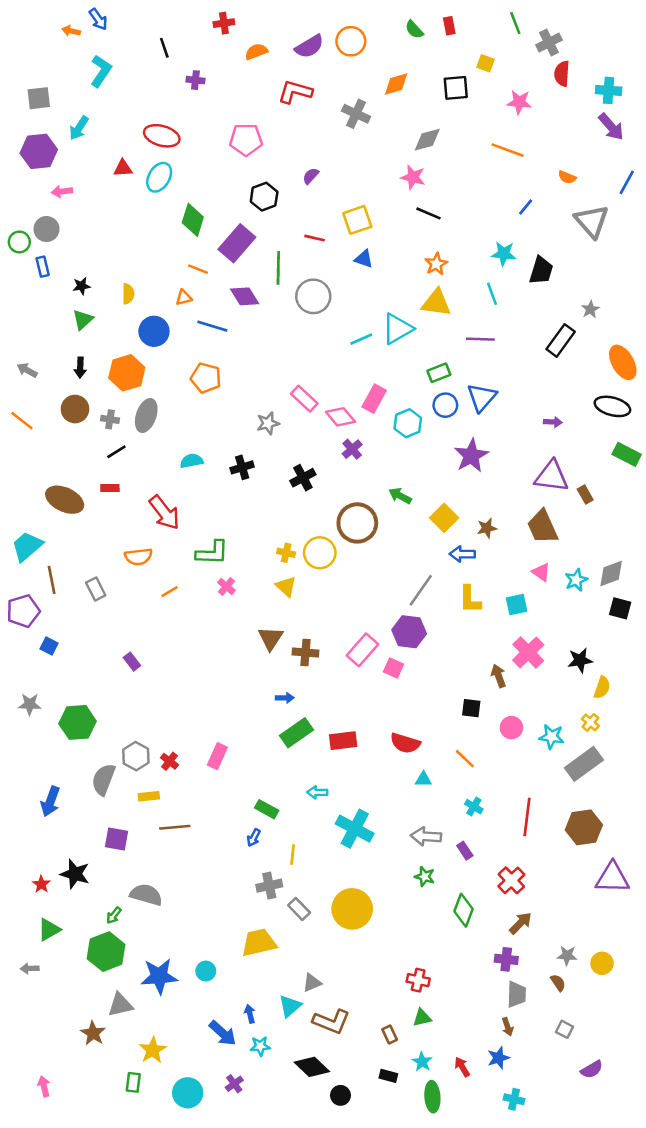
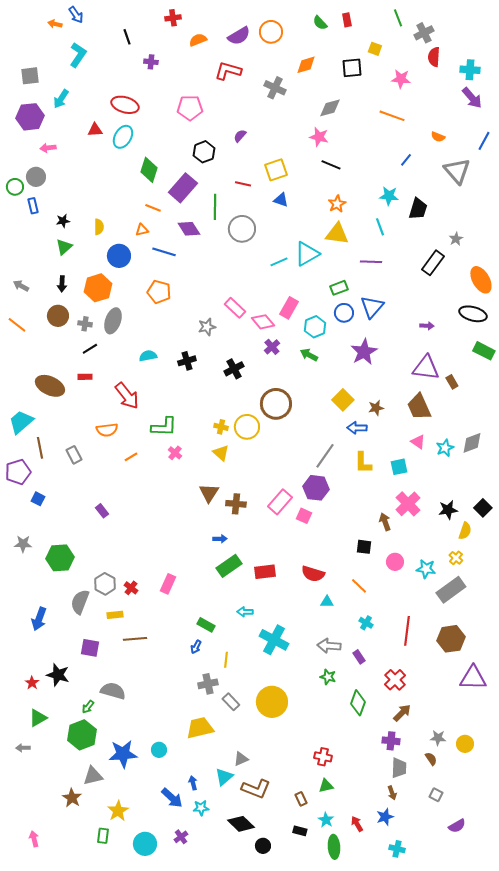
green arrow: (400, 496) -> (309, 355), moved
black square: (620, 608) -> (483, 508), moved, turned 30

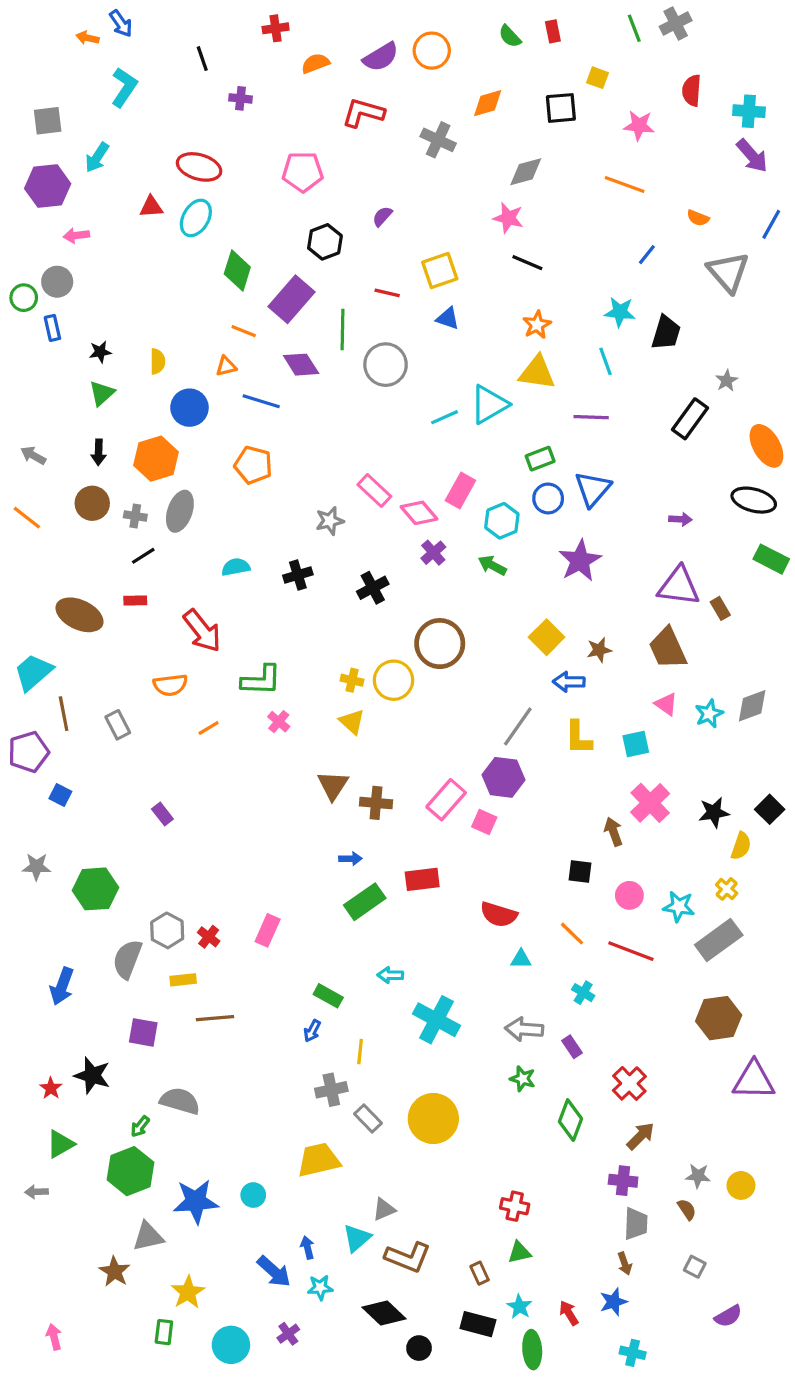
gray cross: (424, 33) -> (676, 23), moved
red rectangle: (265, 572) -> (422, 879), moved
red line: (407, 631) -> (631, 951), moved, turned -76
black rectangle: (300, 831) -> (478, 1324), size x1.5

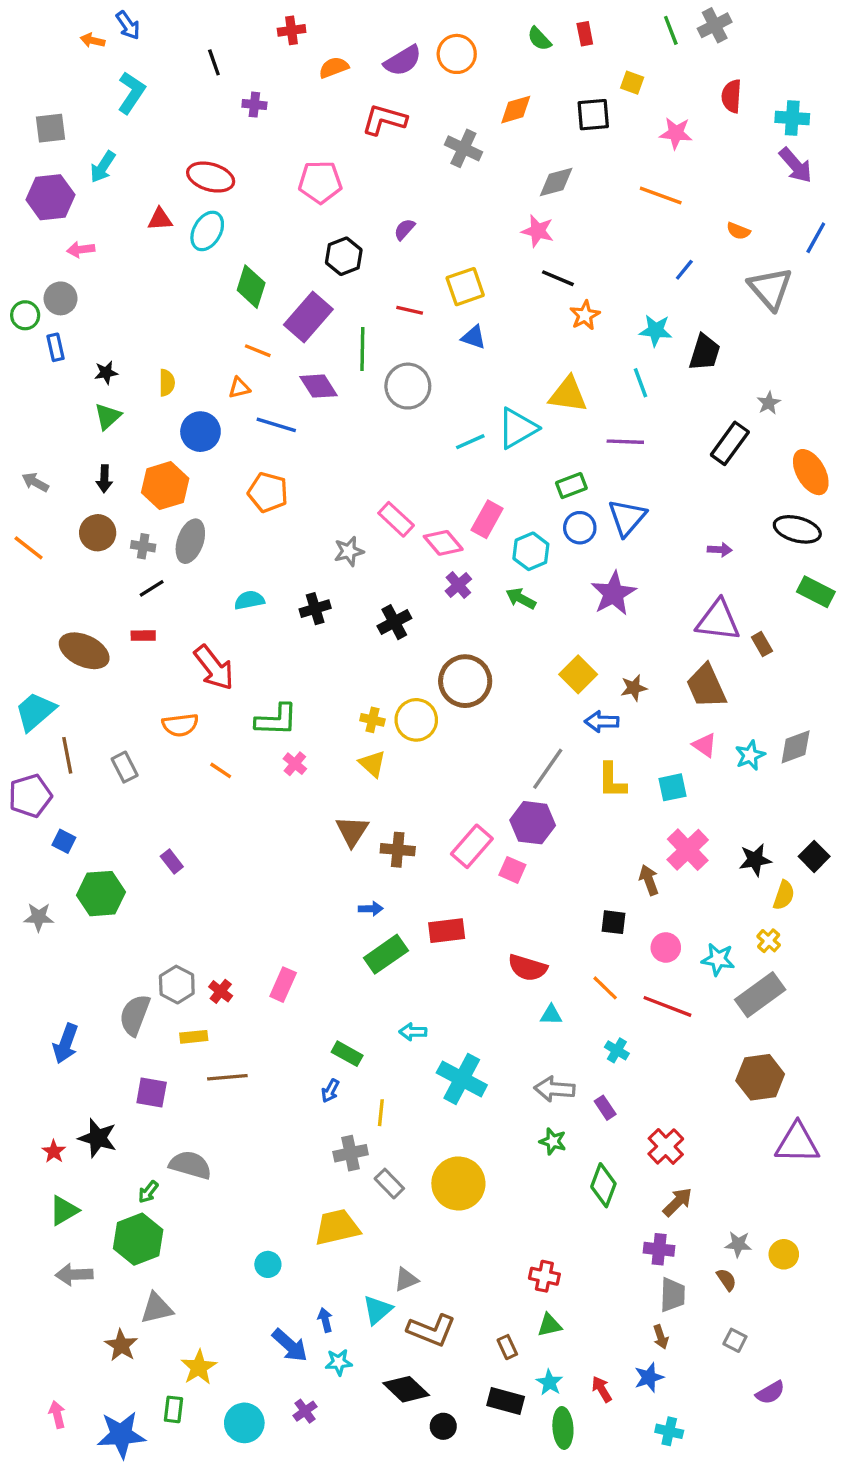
orange star: (537, 325) -> (585, 315), moved
orange line: (209, 728) -> (221, 770), turned 65
green hexagon: (95, 889) -> (101, 894), moved
gray arrow: (36, 1192) -> (74, 1275), moved, size x1.5
blue star: (196, 1201) -> (121, 1435), moved

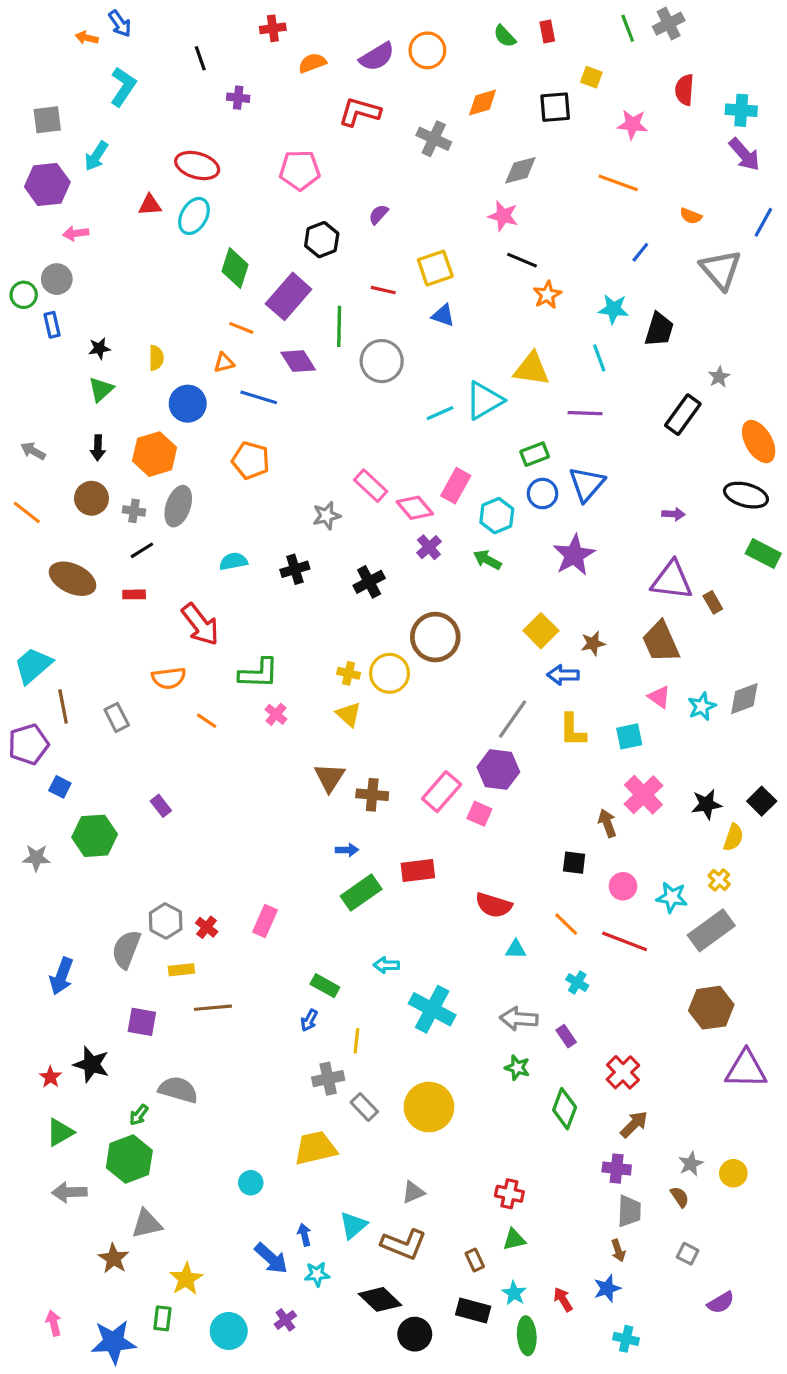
brown ellipse: (84, 651) -> (73, 579), moved
gray star: (738, 1244) -> (691, 1164), turned -30
gray triangle: (406, 1280) -> (413, 1192), moved
black circle: (443, 1426) -> (415, 1334), size x1.4

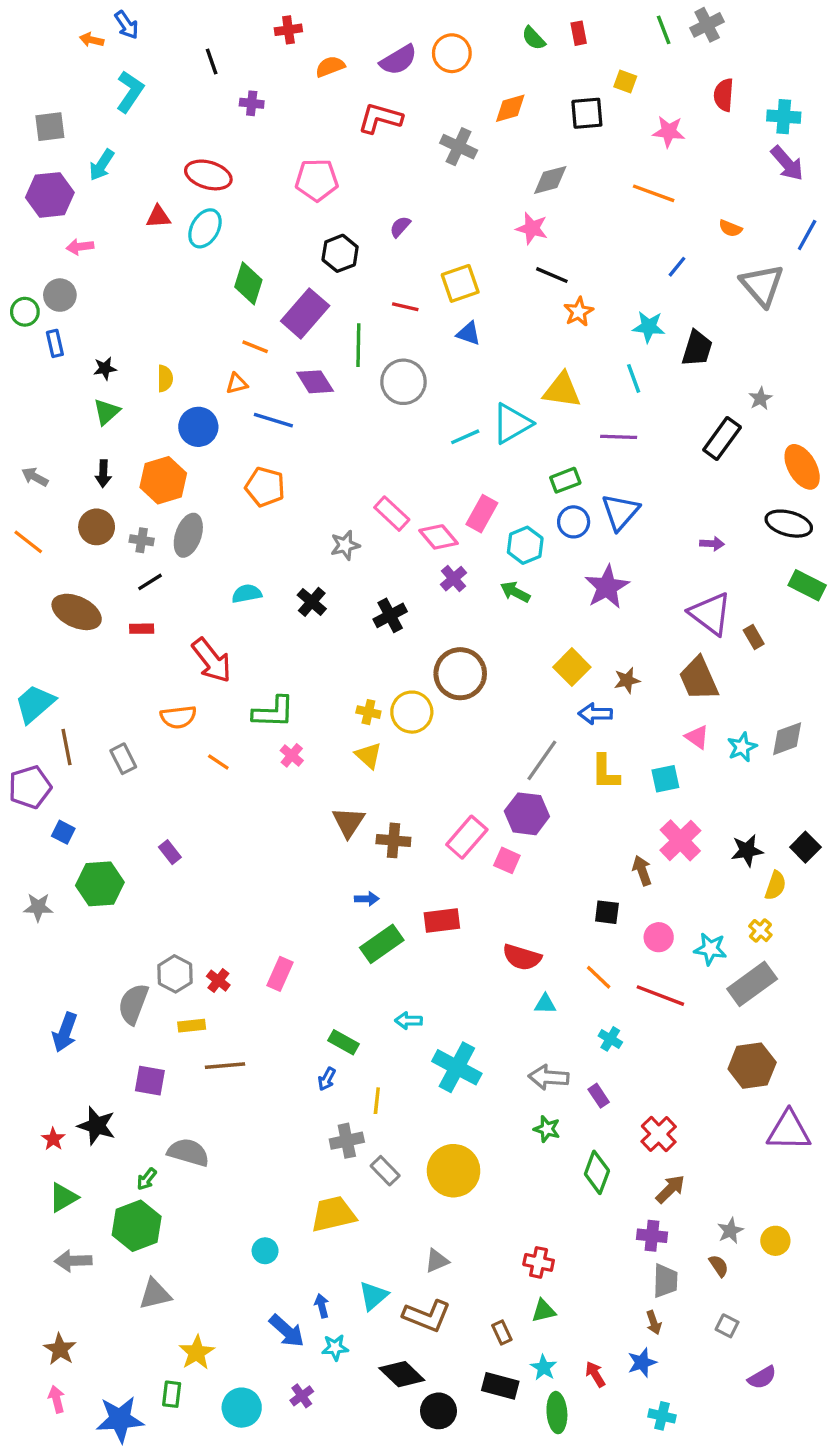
black cross: (295, 569) -> (312, 602), turned -32
purple triangle: (672, 580) -> (710, 614), turned 30
brown star: (114, 1258) -> (60, 1349), moved

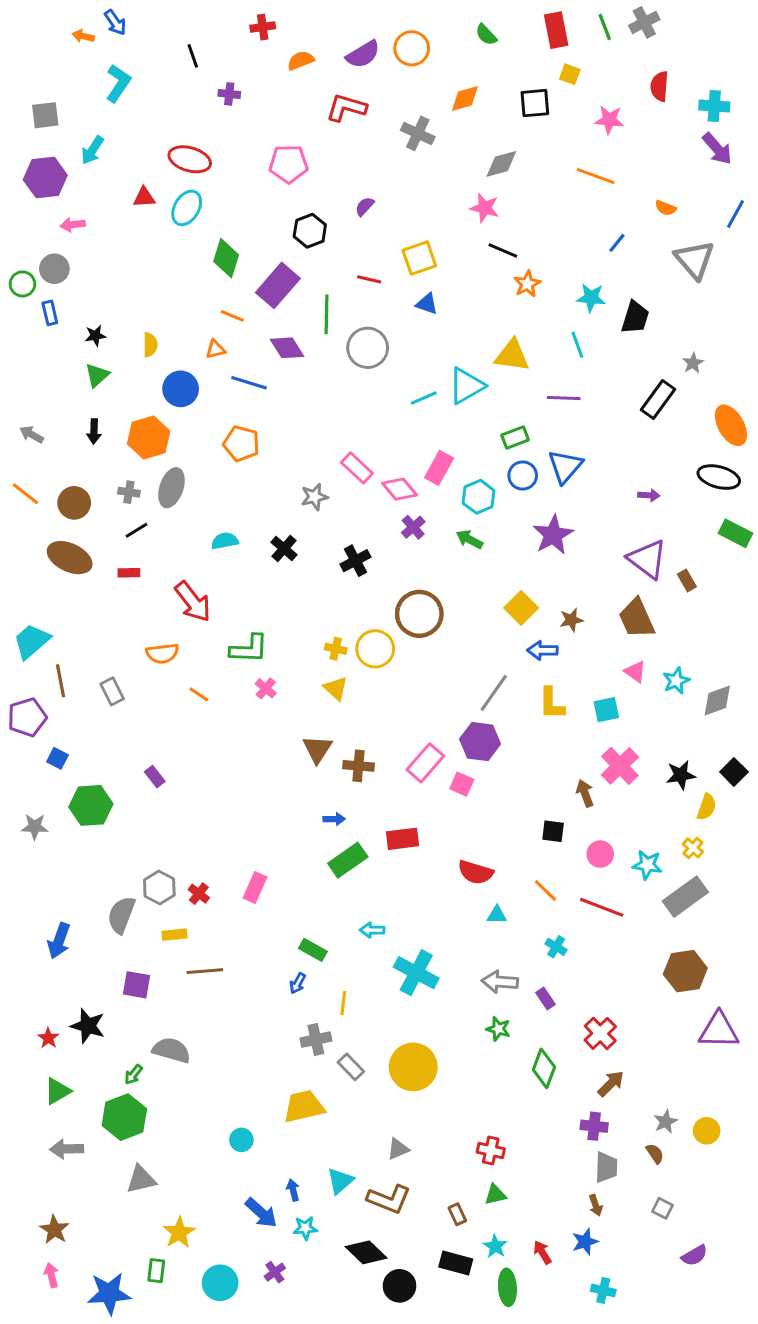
red rectangle: (579, 33) -> (556, 30), moved, size x1.6
brown circle: (97, 527) -> (74, 503), moved
gray diamond: (787, 739) -> (717, 701), moved

